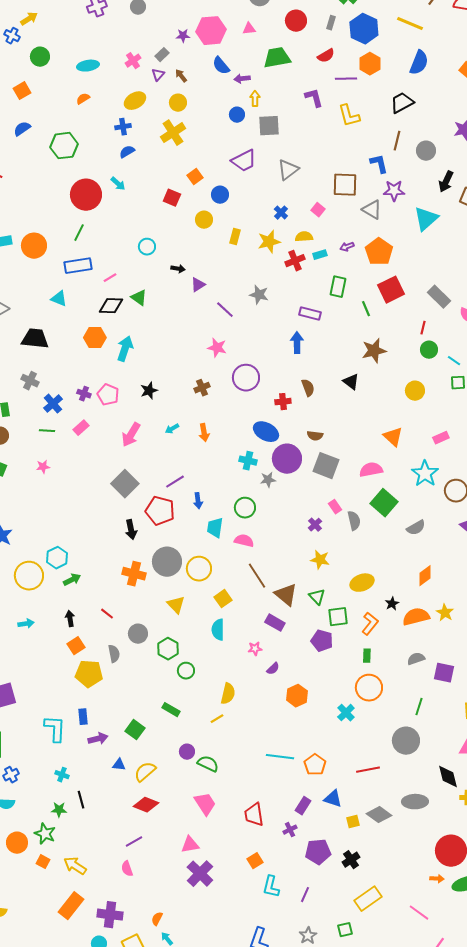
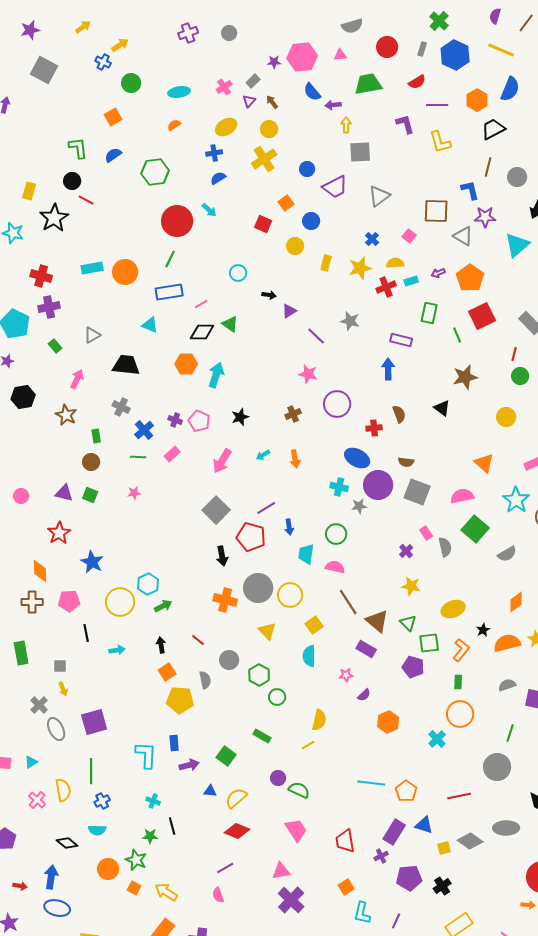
orange hexagon: (370, 64) -> (477, 100), moved
blue circle: (237, 115) -> (307, 169), moved
purple rectangle: (303, 806) -> (394, 832), size x1.4

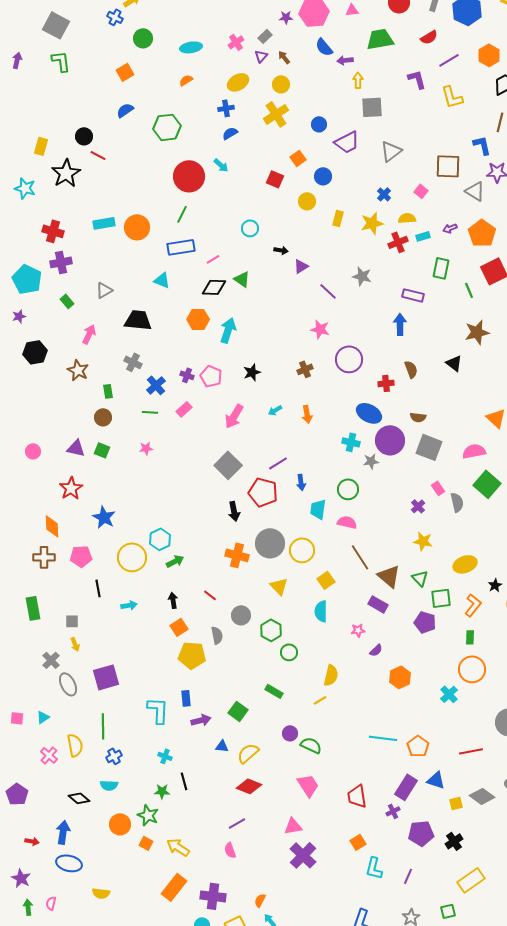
purple line: (437, 105) -> (449, 60), turned -30
green L-shape: (78, 148) -> (61, 61), moved

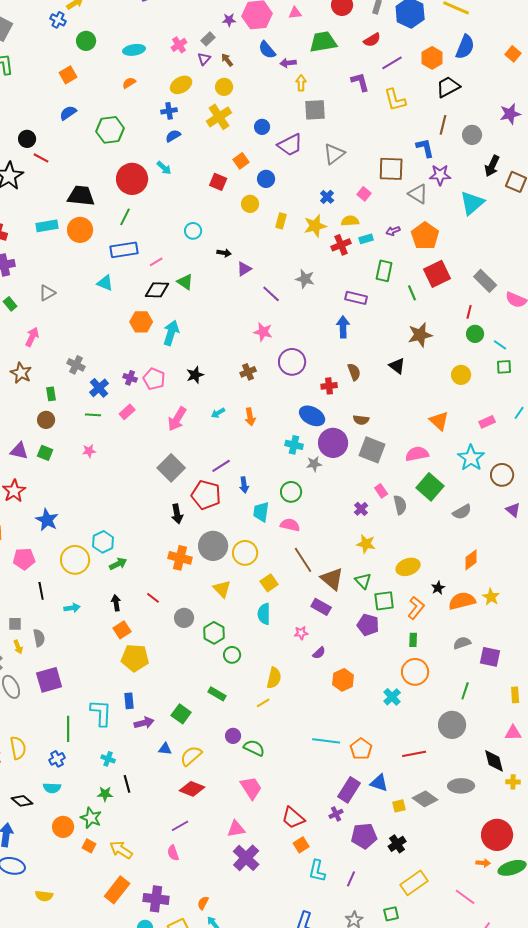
black trapezoid: (138, 320) -> (81, 196), moved
gray semicircle: (217, 635) -> (39, 638), moved
green line: (103, 726) -> (68, 729), moved
red trapezoid: (357, 796) -> (293, 818), moved, turned -40

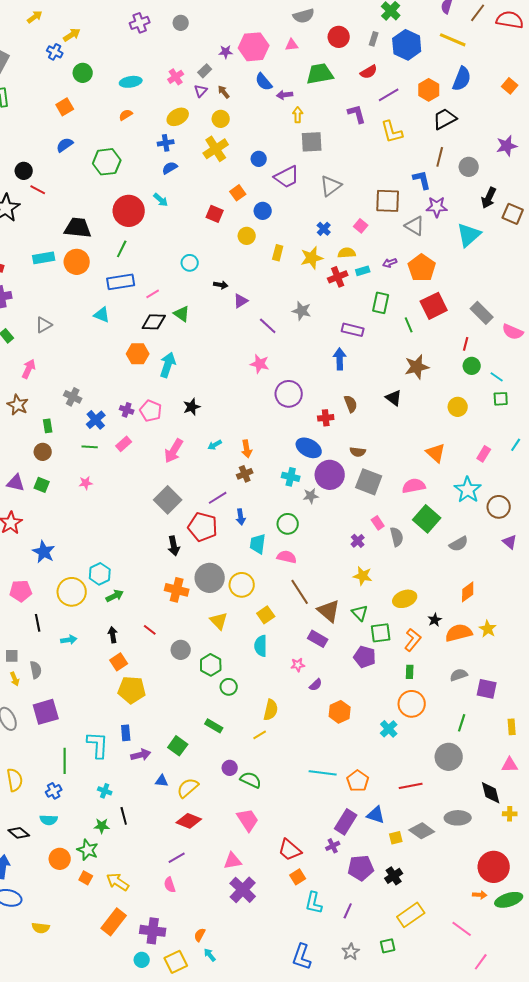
brown cross: (248, 372) -> (245, 474), moved
pink rectangle: (487, 422) -> (484, 454), turned -35

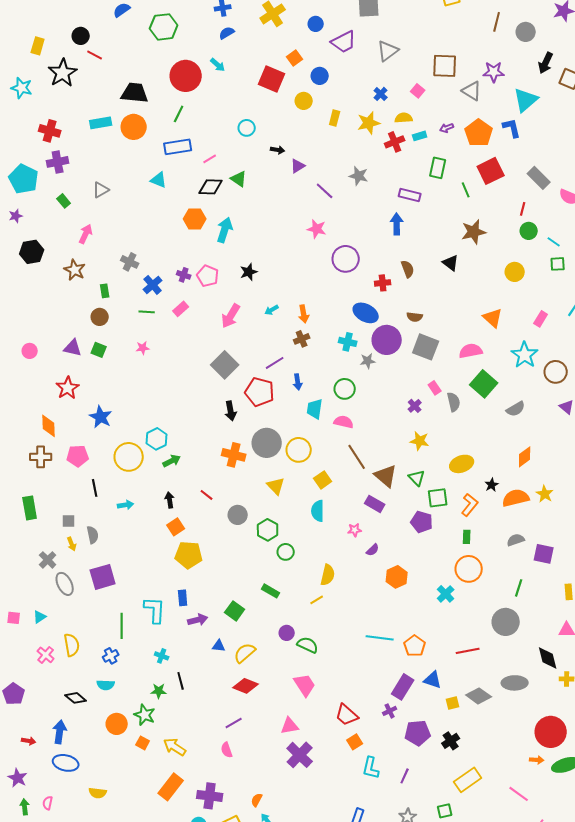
blue L-shape: (422, 180) -> (512, 128), moved
red square: (215, 214) -> (272, 79), size x1.5

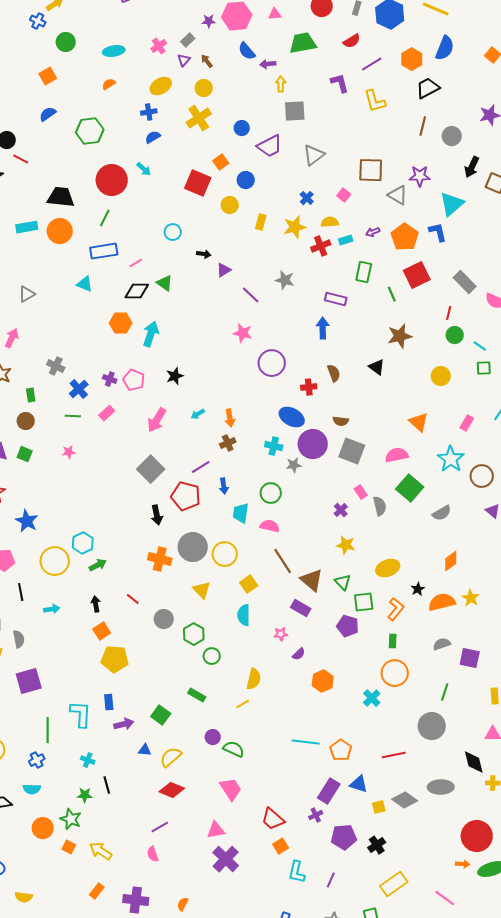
orange rectangle: (171, 787) -> (97, 891), size x0.6

